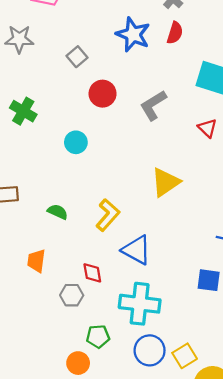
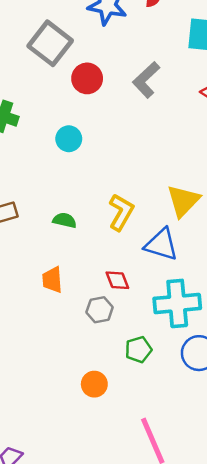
gray square: (77, 57) -> (50, 43), size x1.8
yellow triangle: (165, 182) -> (183, 201), moved
orange circle: (78, 363) -> (94, 384), moved

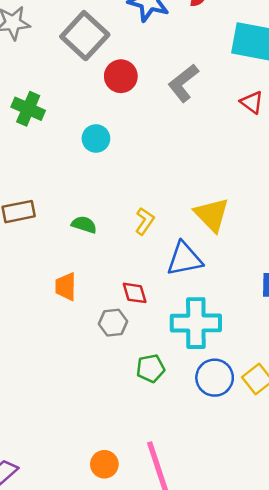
yellow triangle: (183, 201) -> (212, 215), turned -33
yellow L-shape: (121, 212) -> (145, 221), size x0.7
blue triangle: (161, 244) -> (184, 259), turned -33
orange circle: (94, 384) -> (104, 464), moved

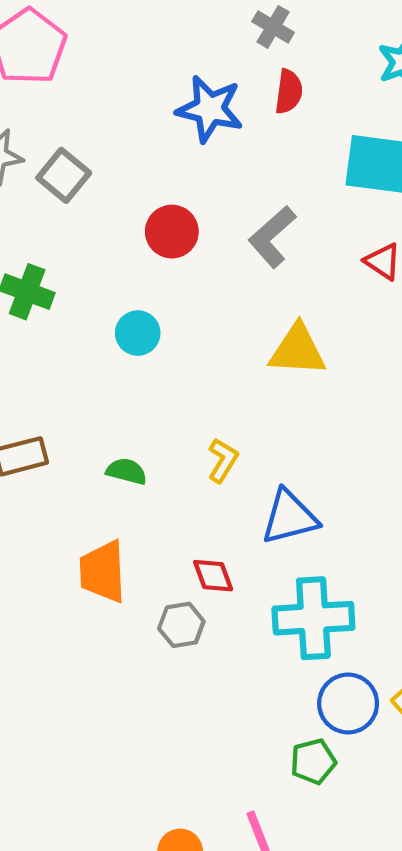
gray square: (85, 36) -> (64, 175), moved, size x0.7
yellow triangle: (212, 215) -> (297, 350), moved, turned -39
orange trapezoid: (66, 287) -> (103, 572), size x1.4
green pentagon: (151, 368) -> (313, 761), moved

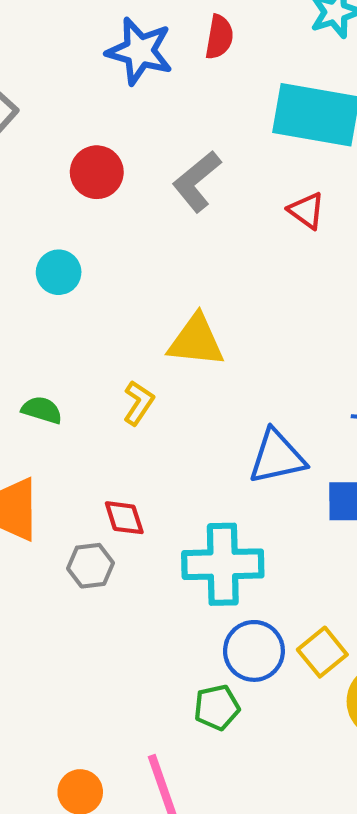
yellow triangle: (297, 350) -> (196, 341), moved
blue triangle: (289, 517) -> (277, 457), moved

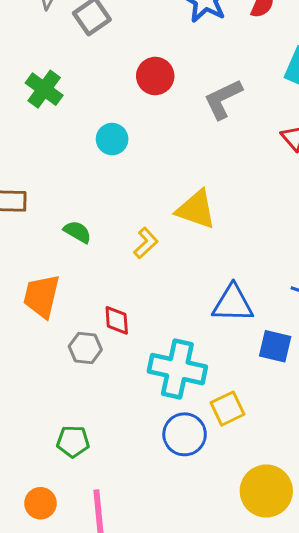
yellow square: (322, 652) -> (228, 409), moved
green pentagon: (217, 707) -> (73, 441), moved

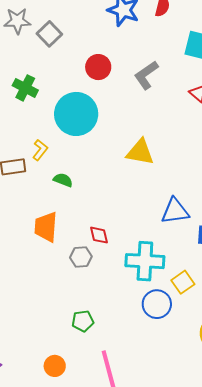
cyan circle: (112, 139) -> (76, 114), size x2.0
yellow L-shape: (146, 243) -> (40, 150), moved
orange circle: (40, 503) -> (55, 366), moved

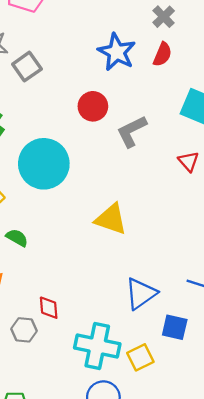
red circle: (98, 67) -> (93, 106), moved
blue triangle: (175, 211) -> (141, 294), turned -36
yellow square: (183, 282) -> (140, 357), moved

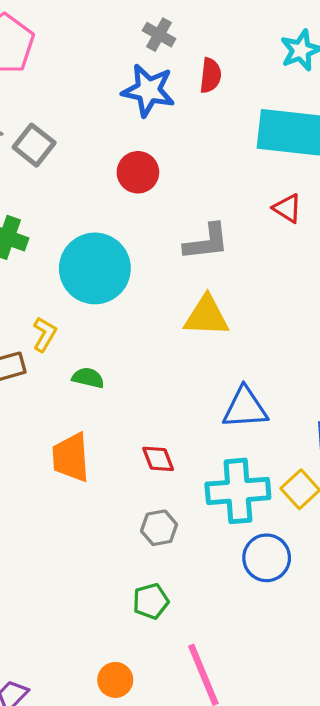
gray cross: (164, 17) -> (159, 35), moved
gray L-shape: (132, 131) -> (206, 242), moved, turned -144
blue triangle: (141, 294) -> (245, 408), moved, turned 48
gray hexagon: (24, 330) -> (159, 528), moved

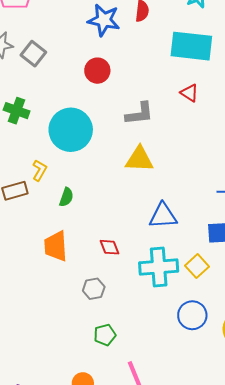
green semicircle: (88, 378) -> (66, 197), turned 96
gray hexagon: (159, 528) -> (94, 289), moved
blue circle: (267, 558) -> (192, 315), moved

